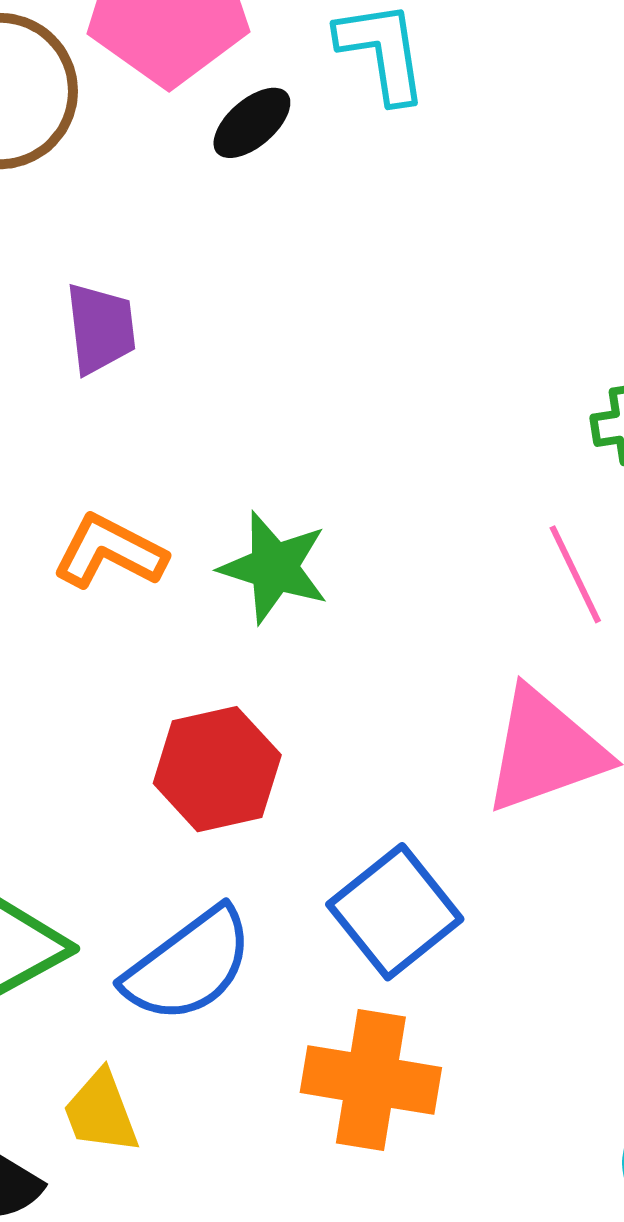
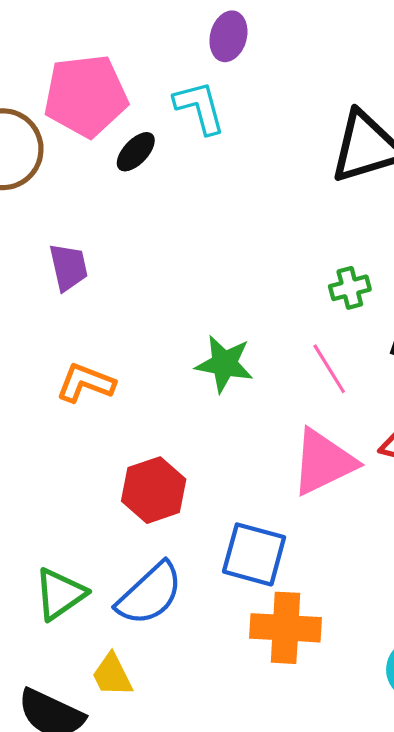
green star: (274, 567) -> (224, 364), moved
blue square: (395, 912) -> (254, 554), turned -30
orange cross: (371, 1080) -> (286, 628), moved

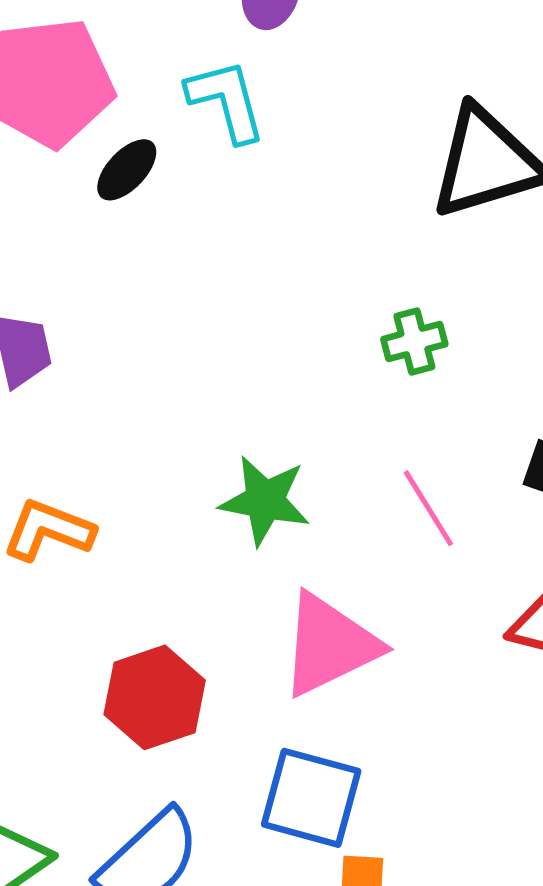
green cross: (350, 288) -> (414, 342), moved
pink triangle: (323, 462) -> (330, 645), moved

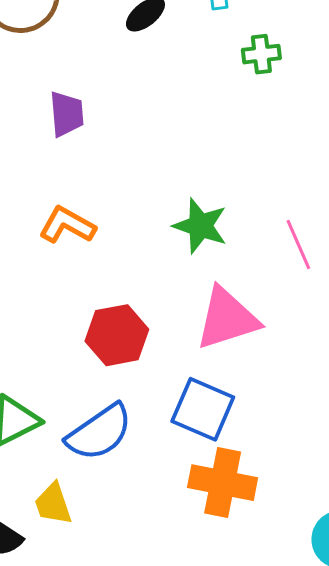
green cross: (414, 342) -> (261, 54), moved

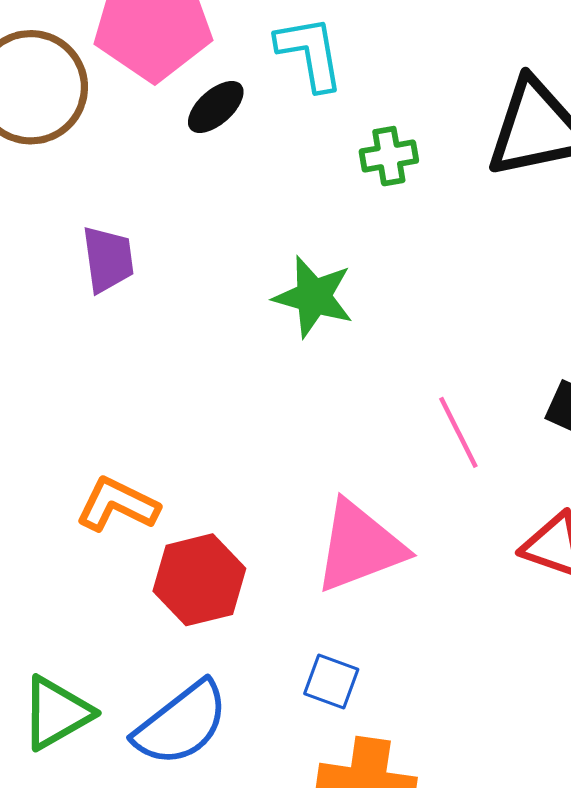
orange L-shape: (67, 225) -> (117, 505), moved
green star: (200, 226) -> (313, 297), moved
blue square: (203, 409) -> (331, 682), size x0.6

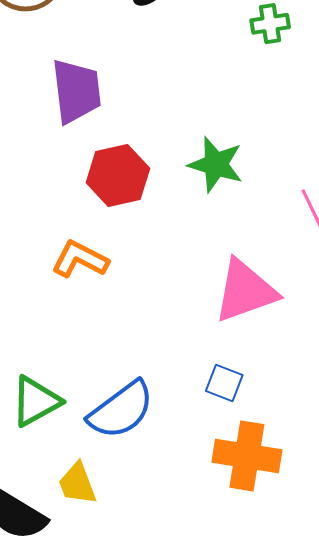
purple trapezoid: (108, 259) -> (76, 91), size x1.4
green star: (313, 297) -> (216, 164), moved
red hexagon: (199, 580) -> (118, 176), moved

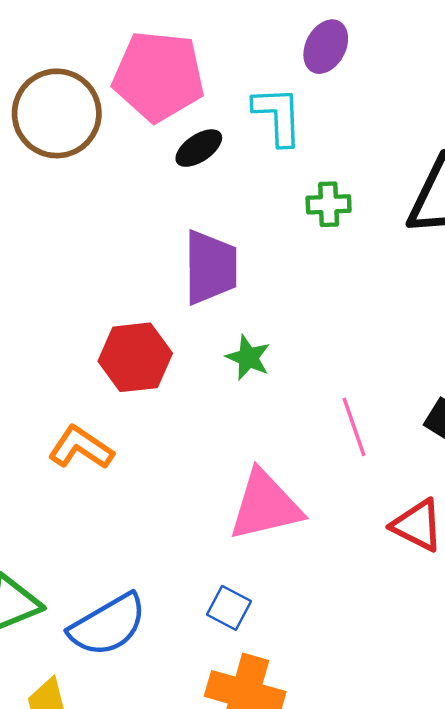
purple trapezoid: (76, 91) -> (210, 267), moved
green star: (216, 164) -> (248, 358), size x0.7

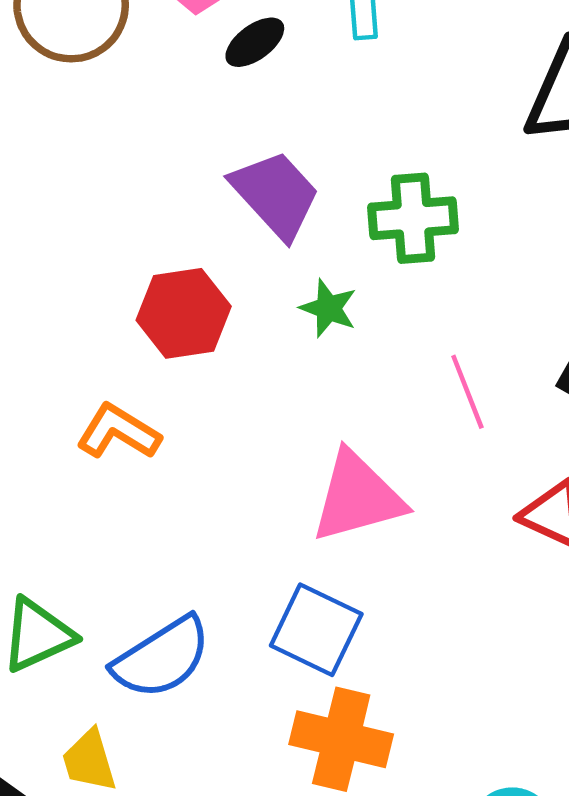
green cross: (329, 204) -> (413, 218), moved, size x1.5
purple trapezoid: (210, 267) -> (276, 194), turned -40
blue square: (229, 608) -> (316, 630), size x1.6

